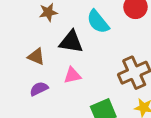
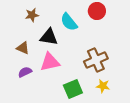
pink triangle: (72, 75) -> (50, 62), size x1.5

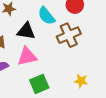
brown cross: (96, 60) -> (69, 35), moved
green square: (73, 89) -> (39, 84), moved

